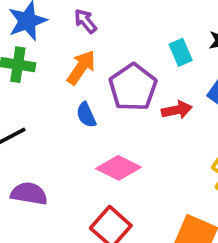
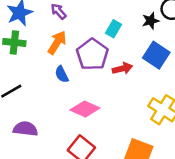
cyan rectangle: (181, 52) -> (113, 29), moved, turned 56

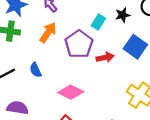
black star: (151, 21) -> (123, 15), moved
blue semicircle: (62, 74) -> (36, 70), moved

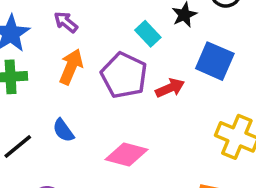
cyan rectangle: (98, 22) -> (148, 34), turned -64

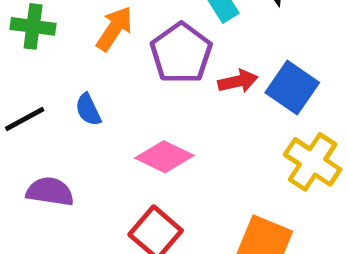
blue square: (215, 61) -> (292, 88), moved

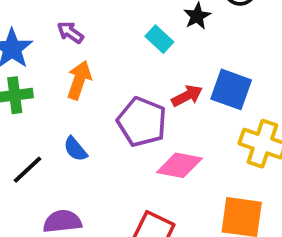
purple pentagon: (181, 53) -> (142, 122), moved
pink diamond: (164, 157) -> (179, 165), moved

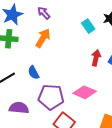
red arrow: (187, 96) -> (96, 58), turned -63
purple pentagon: (142, 122) -> (51, 97), moved, turned -30

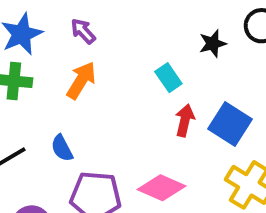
cyan rectangle: (88, 26) -> (168, 78), moved

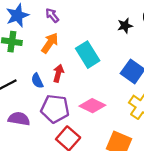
cyan rectangle: (168, 78) -> (88, 55), moved, size x1.6
red arrow: (185, 120) -> (58, 73), moved

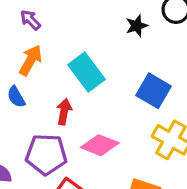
red arrow: (58, 73) -> (64, 112), moved
blue semicircle: (37, 81) -> (16, 97), moved

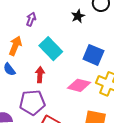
purple arrow: (30, 20) -> (31, 19), moved, turned 72
pink diamond: (100, 145) -> (79, 85), moved

